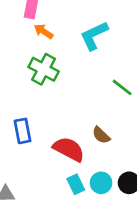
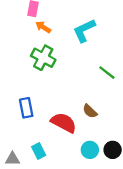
cyan rectangle: (76, 184) -> (39, 151), moved

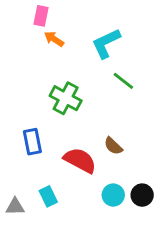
green cross: (43, 58) -> (66, 98), moved
green line: (107, 73) -> (123, 81), moved

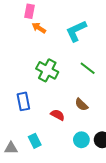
green line: (123, 81) -> (88, 68), moved
red semicircle: (80, 160) -> (58, 115), size x0.6

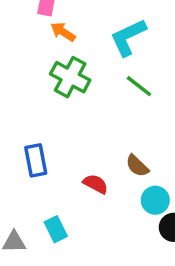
green line: (88, 68) -> (139, 86), moved
green cross: (47, 70) -> (70, 77), moved
cyan circle: (81, 140) -> (155, 200), moved

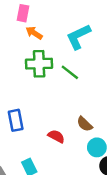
green cross: (70, 77) -> (39, 64), turned -30
green line: (139, 86) -> (70, 72), moved

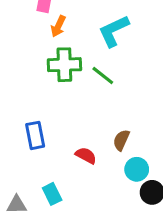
orange arrow: (34, 33) -> (58, 26), turned -98
brown semicircle: (85, 124) -> (121, 140), turned 70

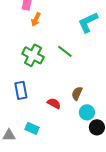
cyan L-shape: (114, 31) -> (88, 22), moved
green cross: (64, 65) -> (33, 55), moved, turned 30
cyan rectangle: (52, 194) -> (32, 128), turned -40

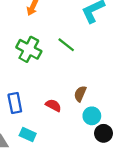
blue rectangle: (21, 90) -> (15, 103), moved

